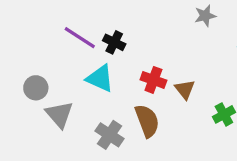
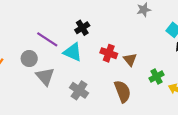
purple line: (80, 38) -> (47, 39), moved
black cross: (114, 42) -> (82, 28), turned 32
brown semicircle: (147, 121) -> (123, 91), moved

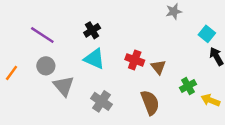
black cross: (82, 28) -> (92, 30), moved
purple line: (47, 39) -> (42, 35), moved

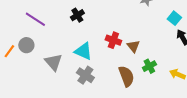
cyan triangle: (94, 59) -> (83, 51), moved
gray circle: (46, 66) -> (26, 45), moved
green cross: (188, 86) -> (149, 66), moved

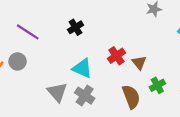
red cross: (113, 40) -> (116, 56), turned 35
gray triangle: (53, 62) -> (57, 92), moved

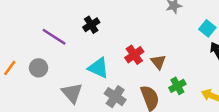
purple line: (28, 32) -> (54, 37), moved
gray circle: (18, 61) -> (39, 68), moved
gray cross: (85, 96) -> (115, 97), moved

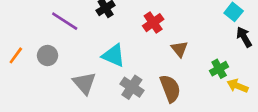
red cross: (134, 55) -> (153, 23), moved
green cross: (177, 86) -> (219, 69), moved

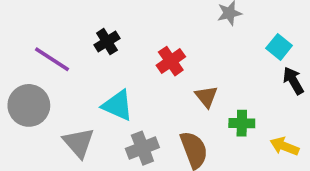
gray circle: (48, 55) -> (29, 105), size x1.5
green cross: (219, 69) -> (242, 123), moved, turned 30
gray cross: (132, 87) -> (142, 148), turned 35

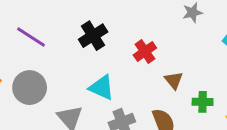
black cross: (107, 42) -> (93, 36), size x1.4
purple line: (52, 59) -> (31, 37), moved

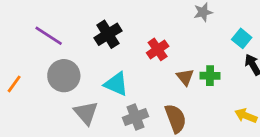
gray circle: (30, 88) -> (64, 76), moved
green cross: (203, 102) -> (210, 76), moved

